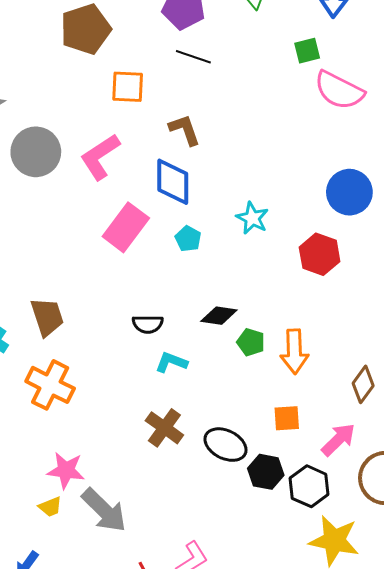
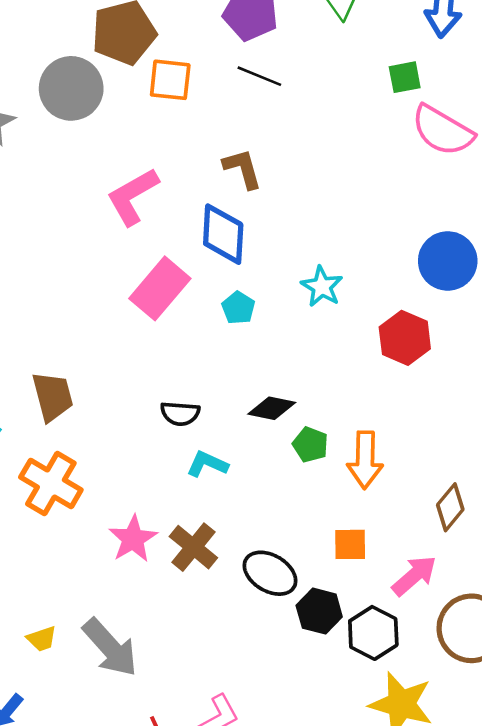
orange square: (128, 87) -> (170, 80), moved
gray circle: (36, 152) -> (71, 88), moved
pink star: (66, 470) -> (133, 539), moved, turned 30

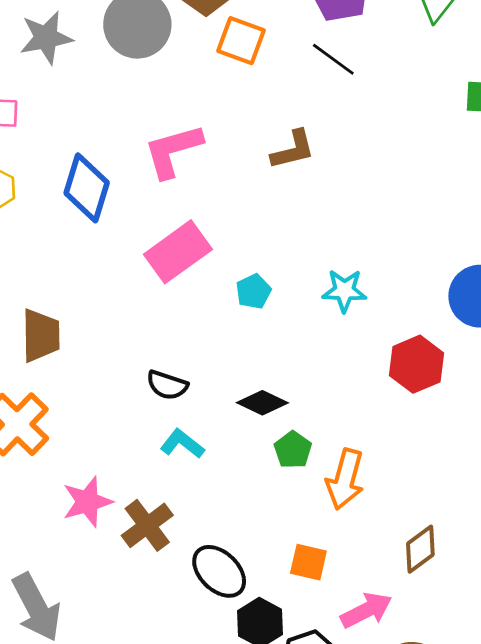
brown L-shape: (243, 169) -> (293, 150), turned 78
blue diamond: (223, 234) -> (87, 188), moved
cyan star: (322, 287) -> (344, 291), turned 30

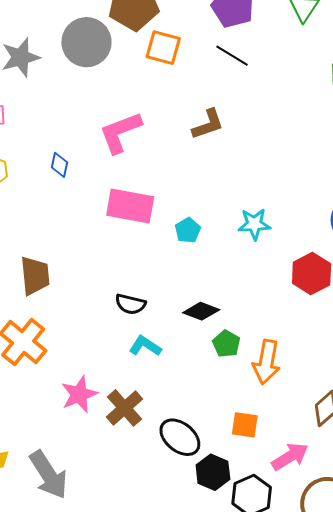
blue diamond: (87, 188) -> (59, 165), size x0.5
pink rectangle: (178, 252) -> (130, 206), turned 51

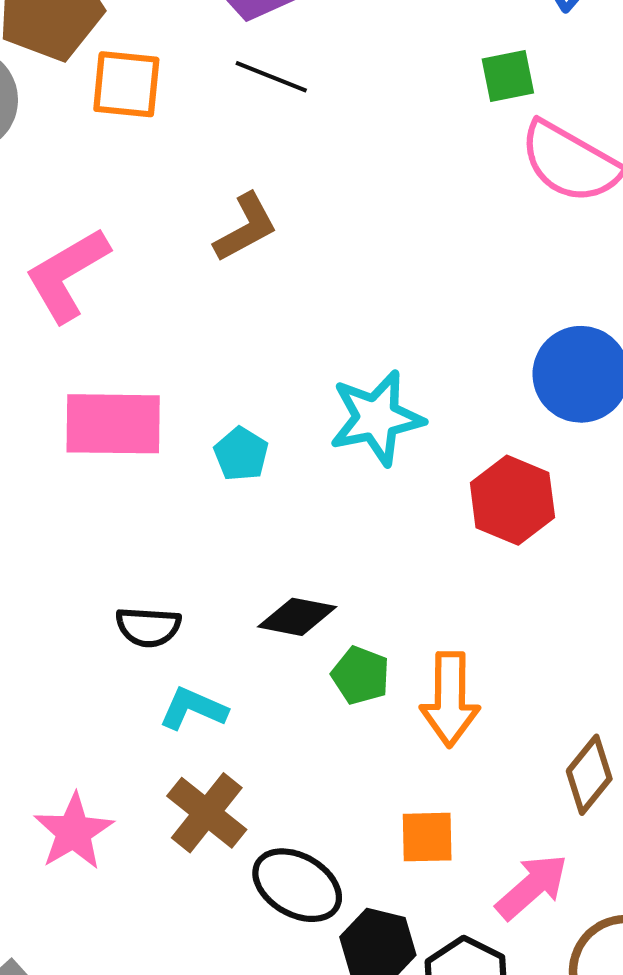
cyan star: (254, 224) -> (377, 418), size x1.4
brown cross: (125, 408) -> (207, 813), moved

